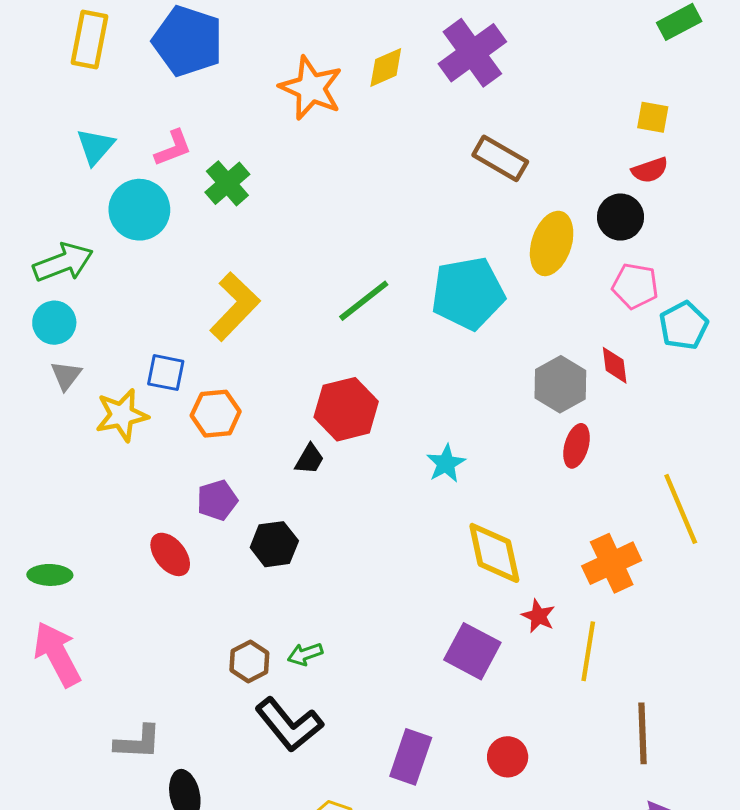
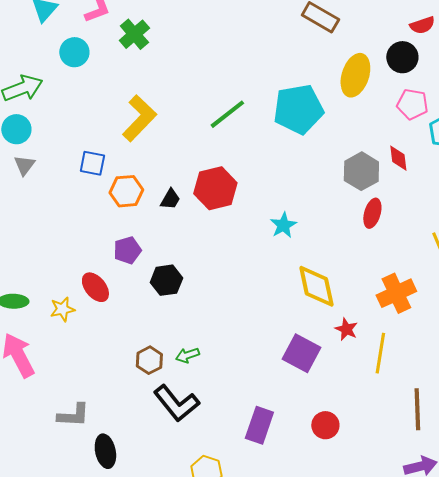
cyan circle: (139, 210) -> (74, 52), size x0.7
yellow star: (122, 415) -> (62, 309), moved, size x0.7
black trapezoid: (310, 459) -> (170, 199), moved

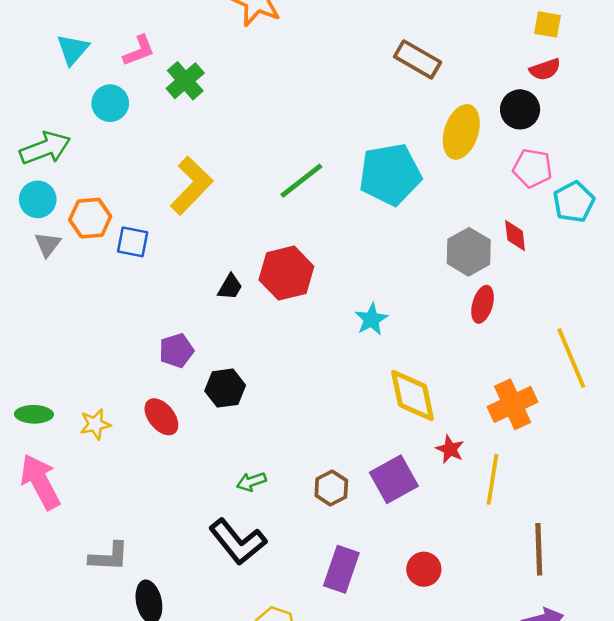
orange hexagon: (126, 191) -> (90, 218), moved
red ellipse: (95, 287) -> (161, 417), moved
purple square: (301, 353) -> (394, 479), turned 33
brown hexagon: (149, 360) -> (331, 488), moved

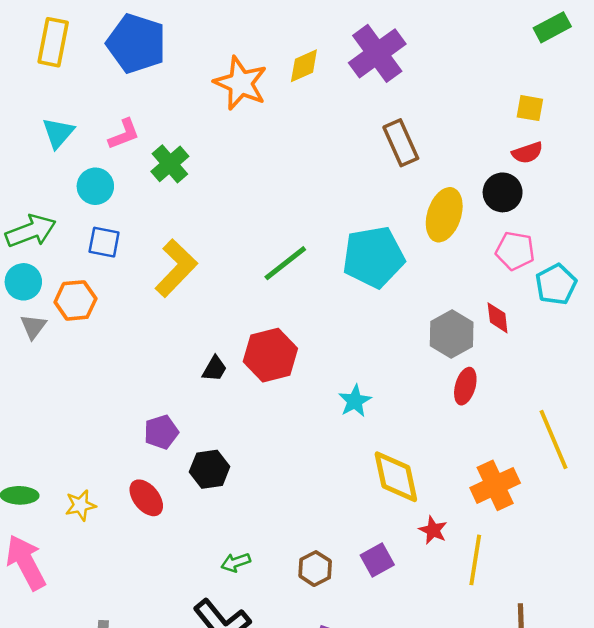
brown rectangle: (418, 59) -> (401, 143), turned 36
blue square: (133, 242) -> (104, 242), moved
purple square: (394, 479) -> (377, 560), size x0.7

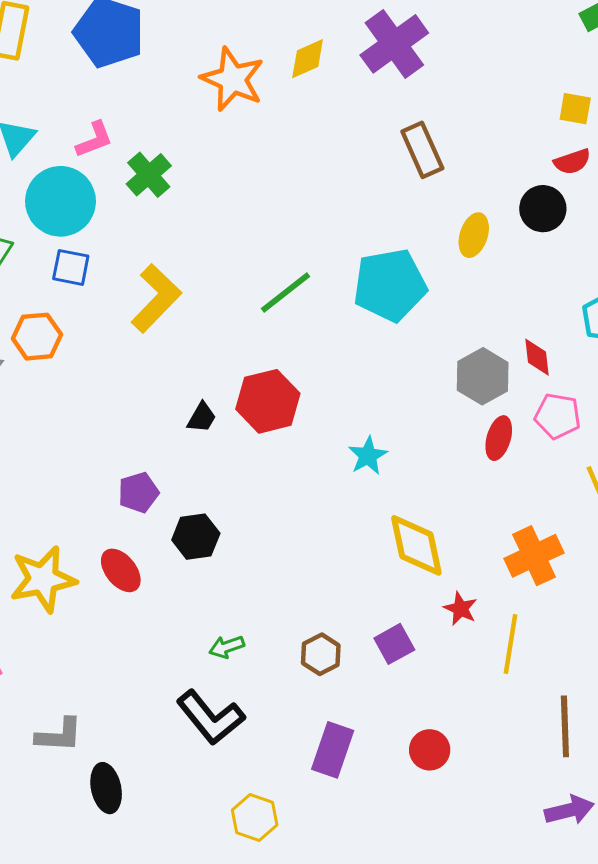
cyan circle: (95, 186) -> (60, 201), size x1.6
yellow ellipse: (444, 215) -> (474, 235), size x0.7
pink pentagon: (515, 251) -> (558, 416), moved
yellow star: (80, 505) -> (43, 579), size x1.8

